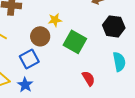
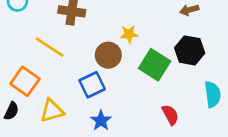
black hexagon: (114, 26) -> (190, 50), moved
blue star: (25, 85) -> (101, 121), moved

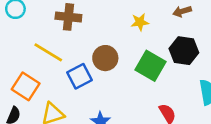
yellow star: (129, 34) -> (140, 22), moved
blue square: (92, 85) -> (80, 76), moved

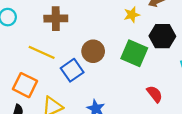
yellow star: (140, 22) -> (132, 15), moved

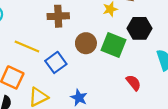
brown cross: (56, 19) -> (58, 16), moved
brown circle: (93, 51) -> (86, 43), moved

